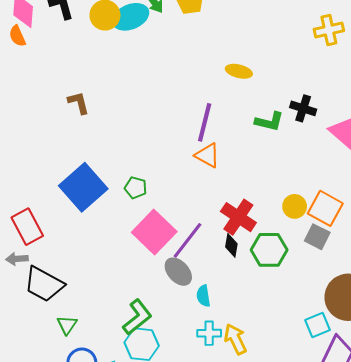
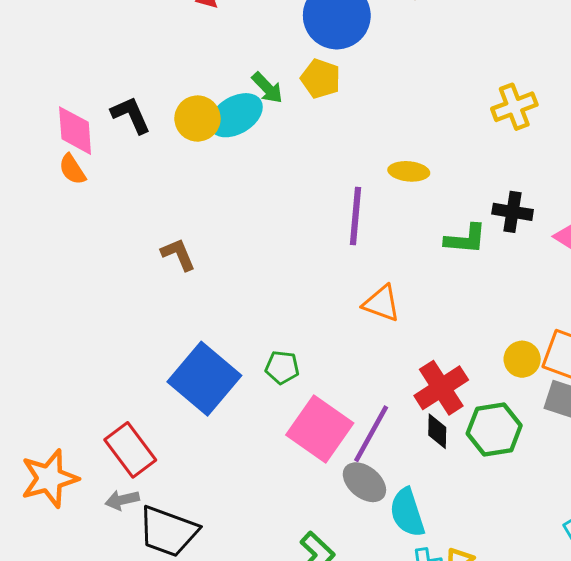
yellow cross: (329, 30) -> (514, 107), moved
purple line: (205, 122) -> (356, 216), moved
red cross: (238, 217) -> (441, 388), turned 32
cyan semicircle: (203, 296) -> (407, 513), size x1.5

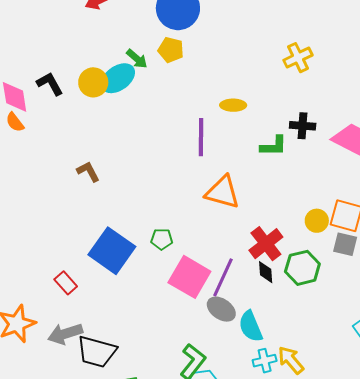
orange triangle: (382, 303) -> (223, 192), size x1.4
red rectangle: (130, 450) -> (66, 283), moved, size x0.7
gray arrow: (122, 500) -> (65, 334), size x1.6

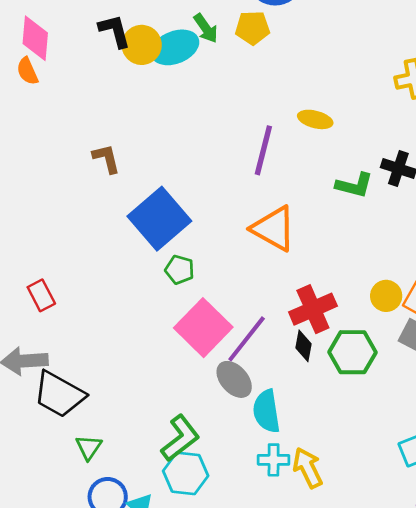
yellow pentagon: (171, 50) -> (253, 28), turned -30
black L-shape: (50, 84) -> (115, 31), moved
blue square: (112, 251) -> (159, 219), moved

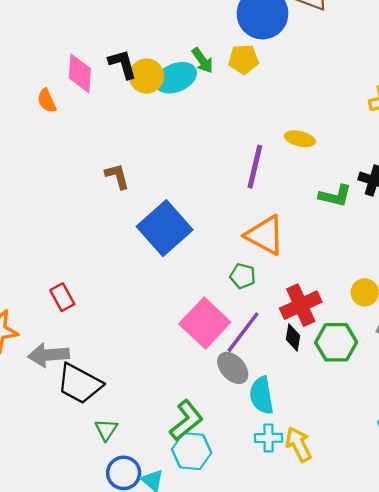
pink diamond: (35, 38) -> (80, 73), moved
green pentagon: (180, 270) -> (243, 276), moved

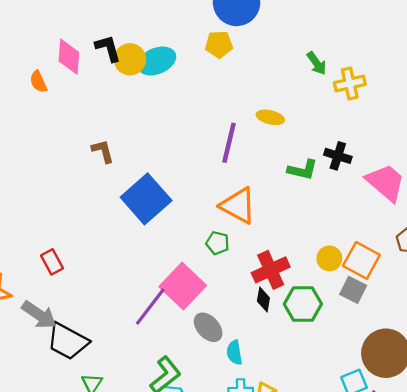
green arrow: (202, 61) -> (317, 63), moved
purple line: (243, 332) -> (150, 307), moved
gray arrow: (48, 355) -> (39, 315), turned -141
cyan semicircle: (262, 395) -> (234, 353), size x0.7

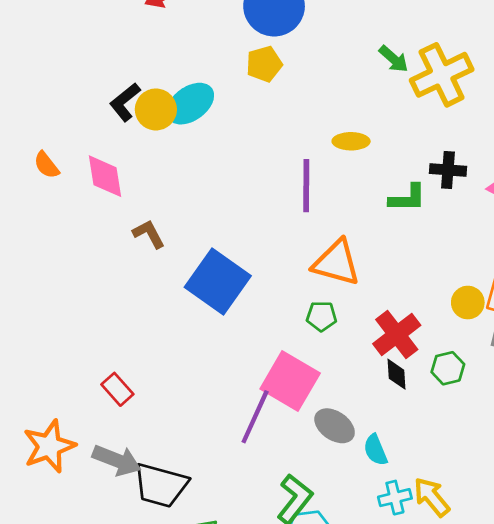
black L-shape: (108, 48) -> (125, 102), turned -100
pink diamond: (69, 57) -> (105, 176), moved
yellow cross: (350, 84) -> (442, 75), size x1.5
green hexagon: (303, 304) -> (448, 368), size x0.7

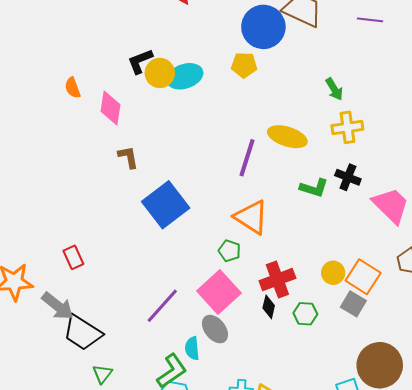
yellow cross: (442, 75) -> (347, 127), moved, size x0.7
yellow ellipse: (351, 141) -> (287, 137), size x1.5
pink square: (290, 381) -> (219, 292), moved
cyan semicircle: (375, 450) -> (192, 348), moved

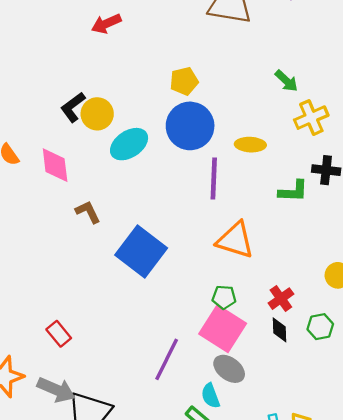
blue circle: (263, 27) -> (190, 126), moved
cyan ellipse: (185, 76) -> (129, 144), moved
yellow ellipse: (287, 137) -> (250, 145), size x0.7
green pentagon: (229, 251) -> (224, 297), moved
red cross: (277, 280) -> (281, 299), size x0.7

